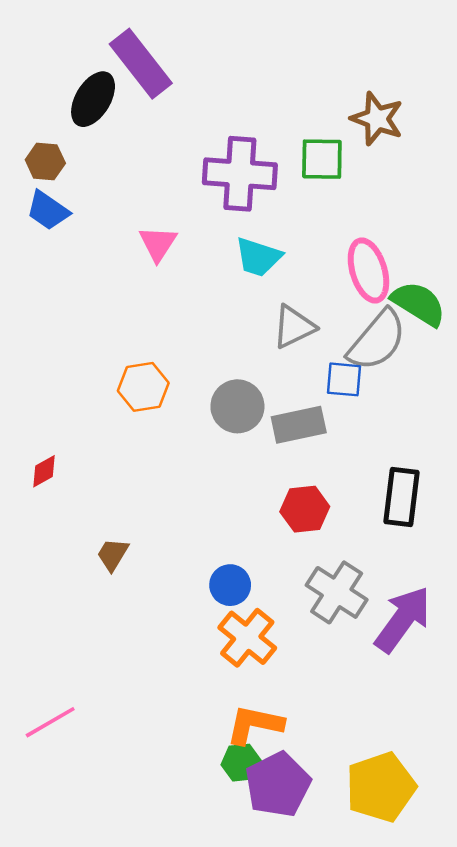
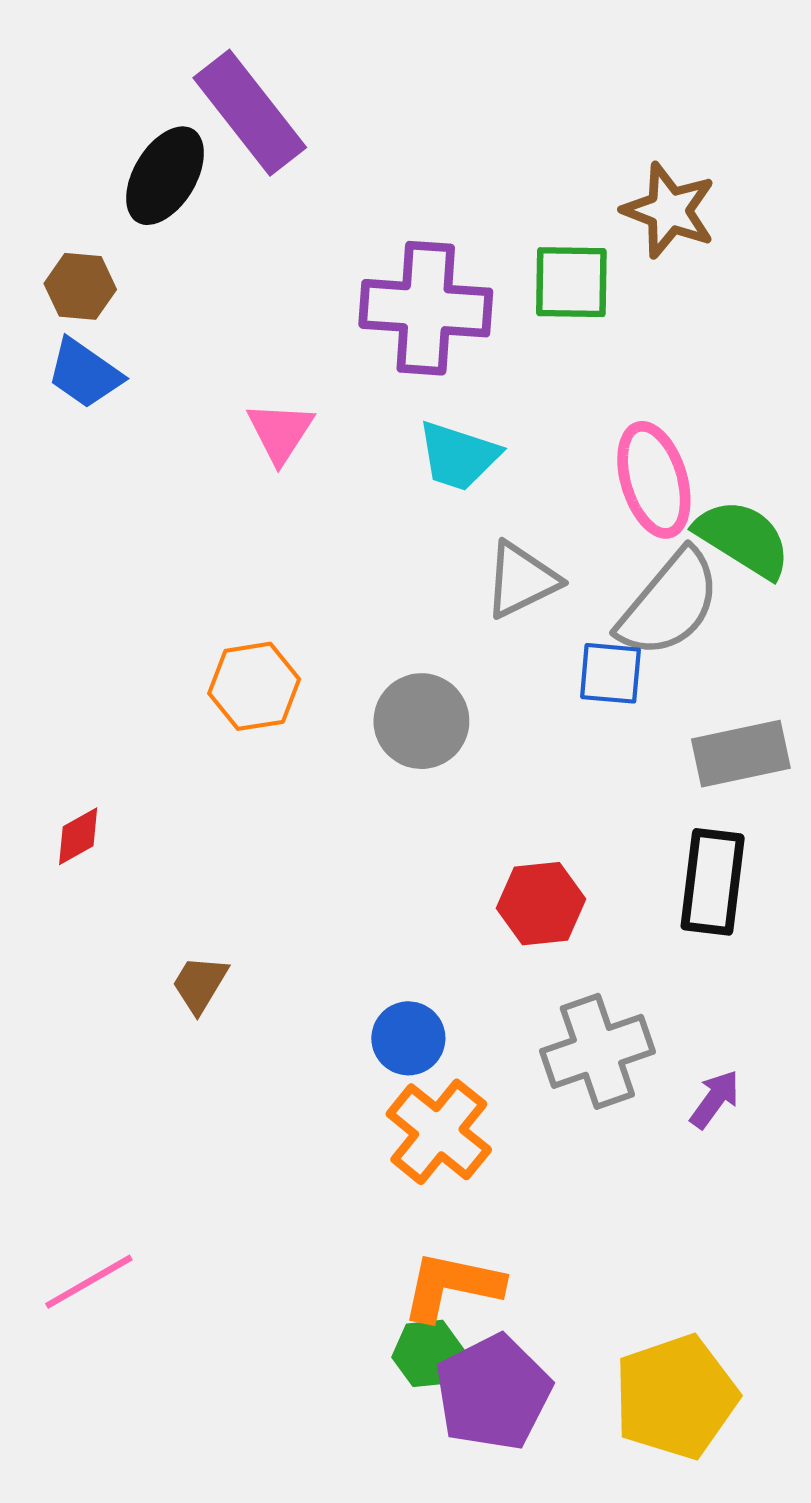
gray rectangle: (299, 425) -> (741, 754), moved
gray cross: (337, 592) -> (597, 1051), turned 38
purple arrow: (403, 619) -> (715, 1099), size x0.5

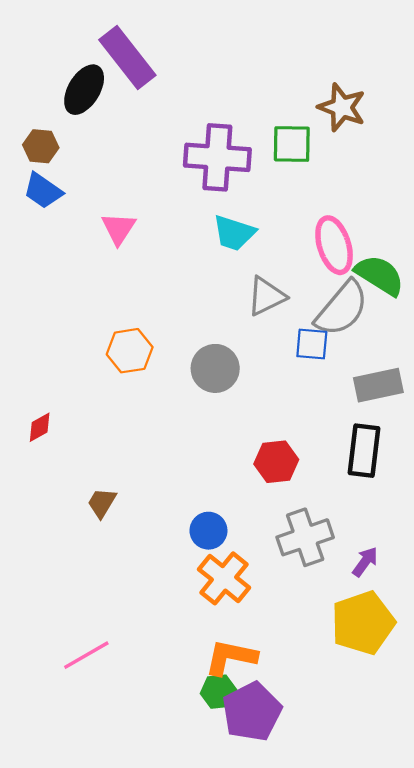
pink triangle: (280, 432) -> (118, 228), moved
pink line: (89, 1282) -> (86, 655), moved
yellow pentagon: (676, 1397) -> (363, 623), moved

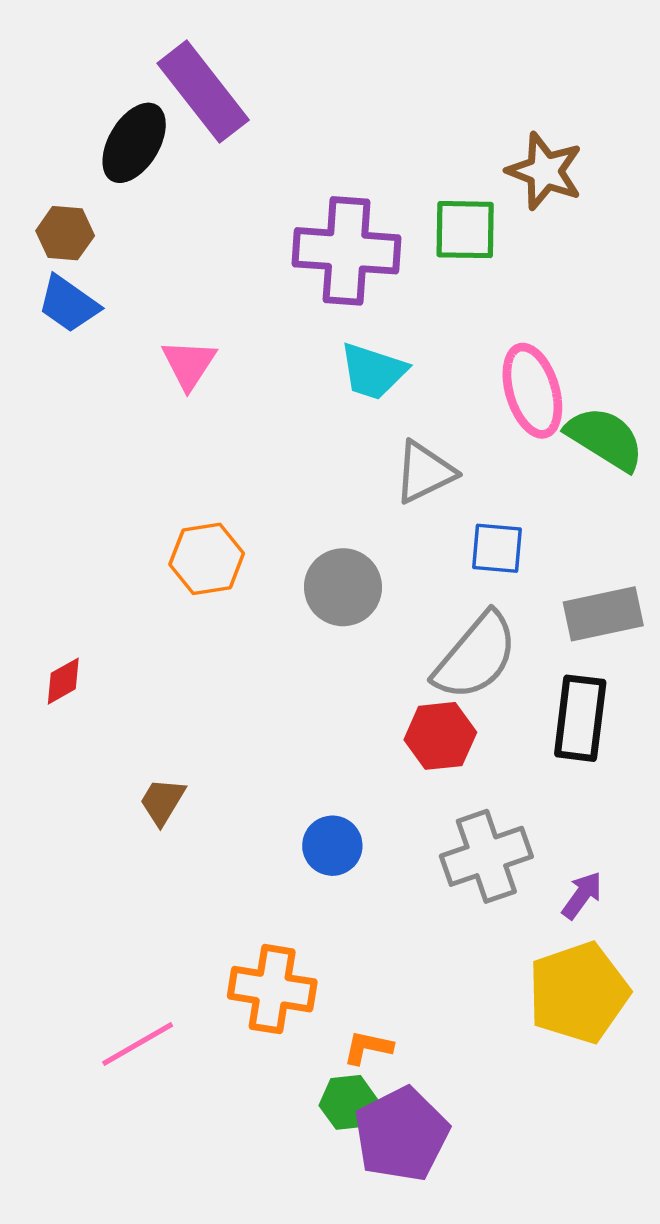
gray semicircle: (342, 308) -> (476, 656), moved
orange cross: (224, 578) -> (272, 989), moved, turned -30
orange L-shape: (231, 657) -> (368, 1048), size x0.6

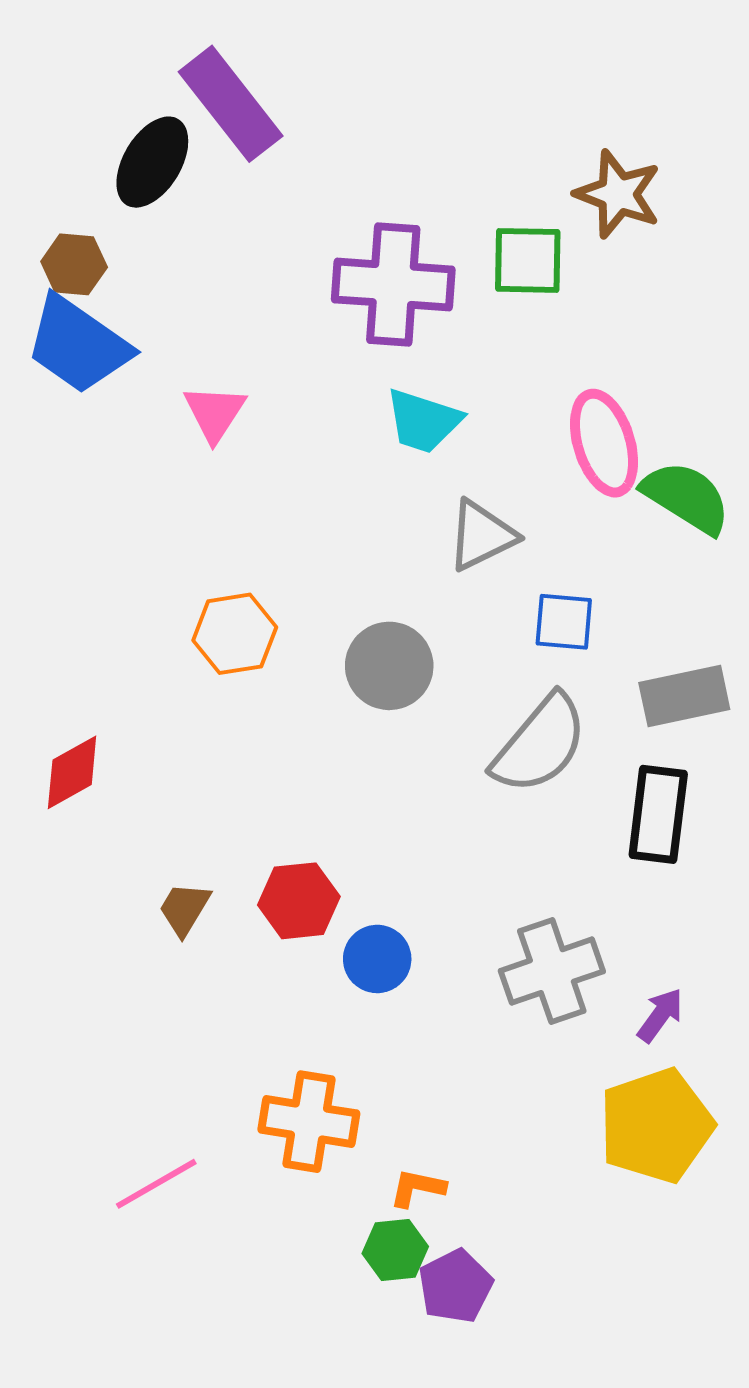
blue trapezoid: (69, 304) -> (78, 345), size x1.5
red diamond: (63, 681) -> (72, 772), size x1.4
red hexagon: (440, 736) -> (299, 901), moved
purple pentagon: (401, 1134) -> (455, 1286), size x0.7

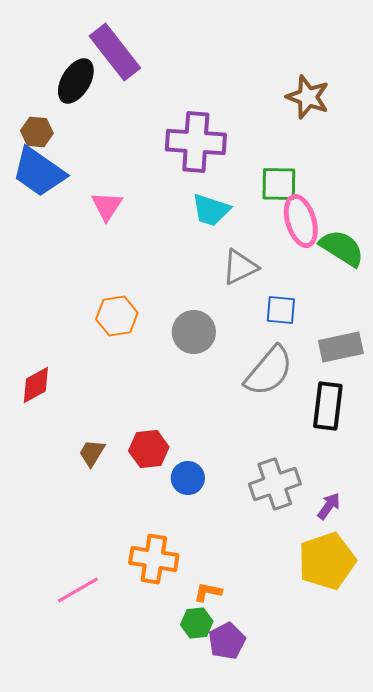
green square: (528, 260) -> (279, 184), moved

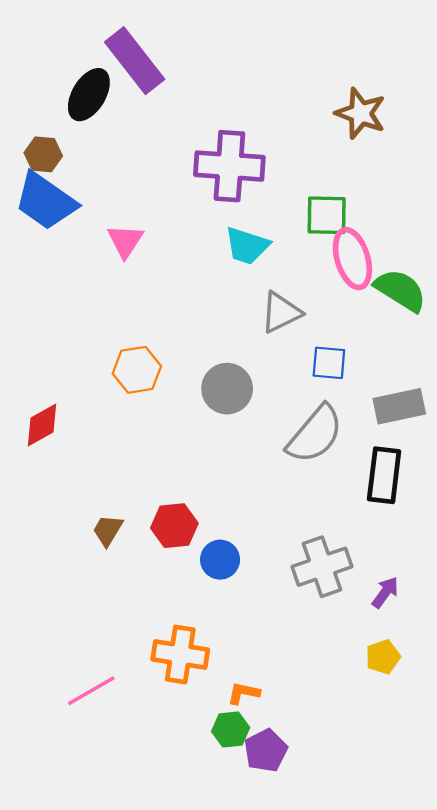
red diamond: (36, 385) -> (42, 425), moved
yellow pentagon: (327, 561) -> (383, 657), size x0.5

